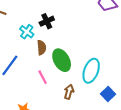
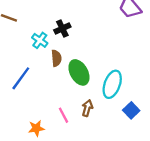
pink line: (43, 77) -> (64, 115), moved

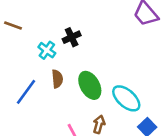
brown semicircle: (56, 58) -> (57, 79), moved
cyan ellipse: (112, 84) -> (126, 98), turned -68

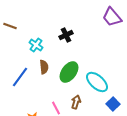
black cross: (72, 37) -> (66, 35), moved
green ellipse: (90, 85) -> (69, 72), turned 65

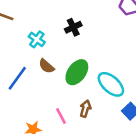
brown semicircle: (44, 67) -> (46, 66), turned 136

